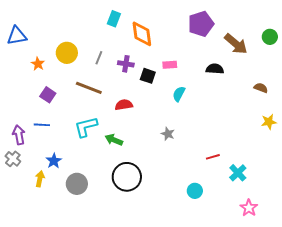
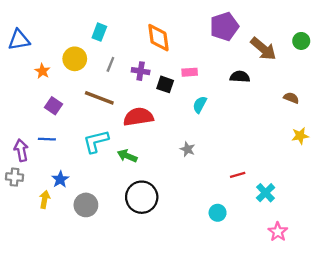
cyan rectangle: (114, 19) -> (99, 32), moved
red semicircle: (124, 105) -> (138, 117), size x1.5
gray cross: (13, 159) -> (15, 177), turned -35

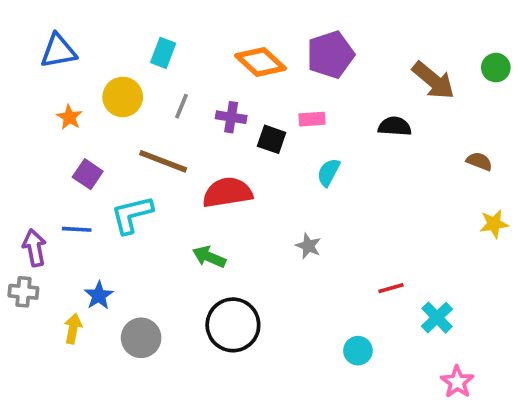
purple pentagon: (224, 26) -> (330, 55), moved
orange diamond: (158, 38) -> (261, 62), turned -40
blue triangle: (19, 40) -> (58, 51), moved
cyan L-shape: (96, 141) -> (132, 215), moved

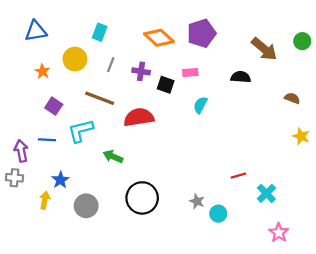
yellow star: (494, 224) -> (301, 136), turned 30
gray star: (308, 246) -> (197, 201), moved
green arrow: (209, 257) -> (113, 156), moved

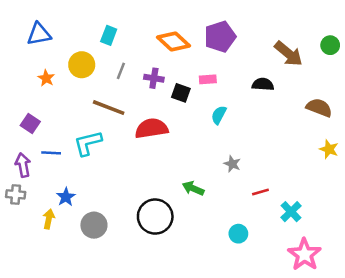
brown semicircle: (292, 98) -> (319, 108), size x1.5
purple square: (54, 106) -> (30, 123), moved
green arrow: (113, 156) -> (193, 188), moved
gray star: (197, 201) -> (232, 164), moved
pink star: (279, 233) -> (304, 254), size x1.5

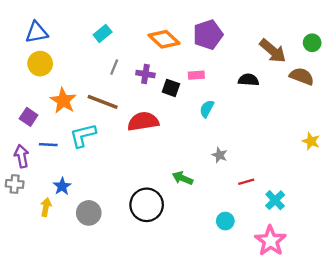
cyan rectangle: (109, 35) -> (103, 33), turned 30
yellow circle: (82, 65) -> (40, 64), moved
orange star: (46, 78) -> (63, 101), moved, size x1.6
brown semicircle: (319, 108) -> (302, 76), moved
pink star: (304, 254) -> (270, 241), moved

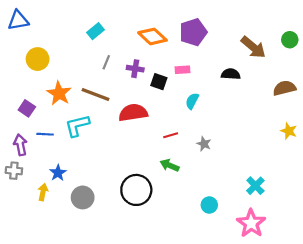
blue triangle: (37, 32) -> (18, 20), moved
brown semicircle: (302, 76) -> (284, 88), moved, turned -35
red line: (246, 182) -> (171, 135), moved

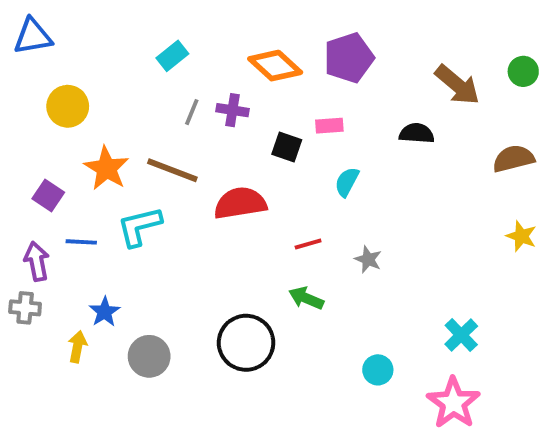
purple cross: (135, 69) -> (232, 110), moved

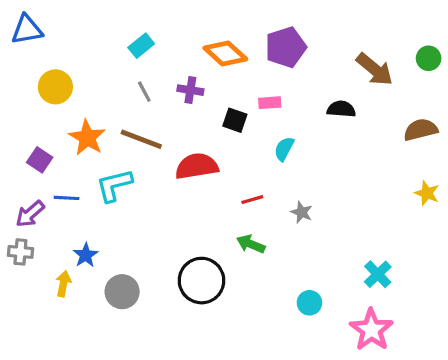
gray line: (192, 112) -> (144, 92), moved, turned -50
purple arrow: (37, 261) -> (30, 214), turned -120

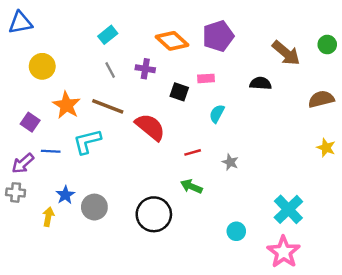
red semicircle: (197, 166) -> (150, 127), turned 48
cyan cross: (378, 274) -> (288, 209), size x1.4
gray circle: (122, 292) -> (94, 207), moved

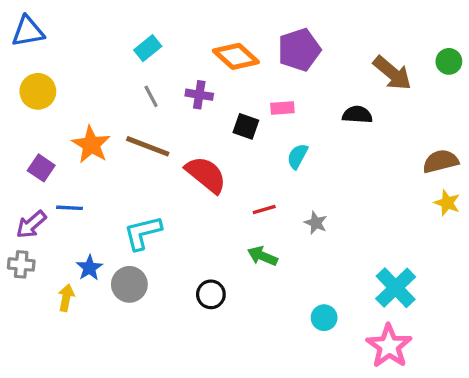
yellow circle: (42, 66) -> (38, 91), moved
brown semicircle: (321, 99) -> (441, 161), moved
cyan L-shape: (87, 142) -> (143, 233), moved
black circle: (154, 214) -> (211, 294), size x0.6

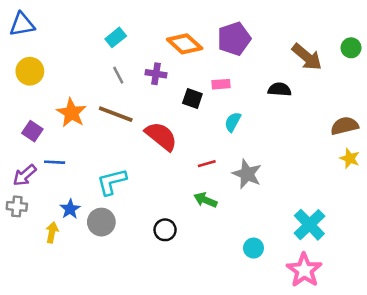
gray star: (316, 223) -> (247, 174), size x1.6

